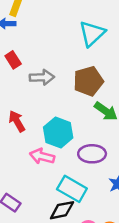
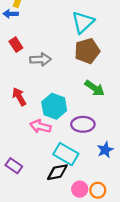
brown pentagon: (88, 81) -> (87, 51), moved

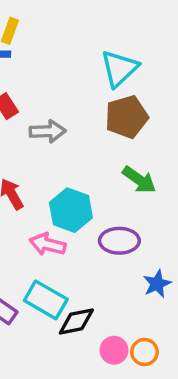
cyan rectangle: (66, 154) -> (46, 300), moved

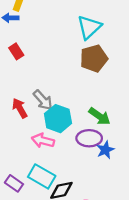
gray arrow: (48, 131) -> (43, 100), moved, turned 50
green arrow: (139, 180) -> (100, 116), moved
blue star: (157, 284) -> (105, 150), moved

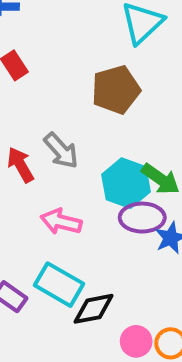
brown pentagon: (94, 58) -> (116, 90), moved
cyan hexagon: (58, 119) -> (126, 183), moved

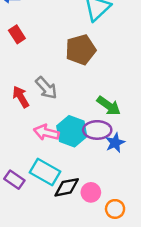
cyan hexagon: (126, 183) -> (72, 131), moved
pink circle: (136, 341) -> (91, 192), moved

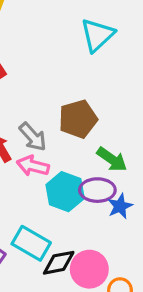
brown pentagon: (81, 50) -> (78, 119), moved
pink arrow: (46, 132) -> (33, 166), moved
pink circle: (91, 192) -> (89, 269), size x1.5

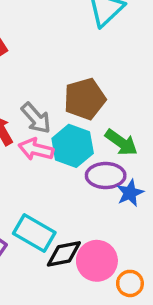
cyan hexagon: (65, 192) -> (73, 146), moved

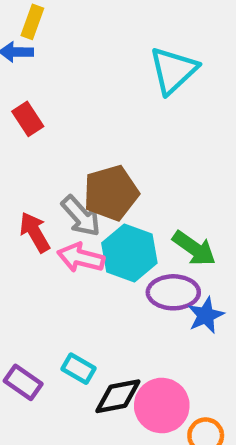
brown pentagon: (85, 99) -> (111, 193), moved
cyan rectangle: (34, 233) -> (79, 369), size x0.6

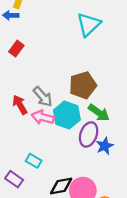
red rectangle: (28, 119) -> (16, 49), turned 70
brown pentagon: (111, 193) -> (83, 85), moved
purple ellipse: (173, 292) -> (89, 134), turned -70
cyan rectangle: (79, 369) -> (34, 161), moved

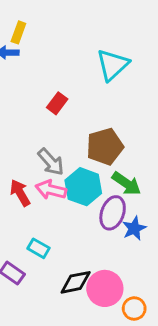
red rectangle: (16, 49) -> (57, 103), moved
red arrow: (20, 105) -> (20, 193), moved

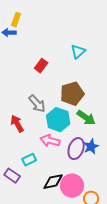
cyan triangle: (113, 65) -> (78, 52), moved, size x0.7
pink arrow: (51, 190) -> (50, 141), moved
purple ellipse: (113, 213) -> (76, 149), moved
cyan rectangle: (39, 248) -> (29, 160), turned -56

